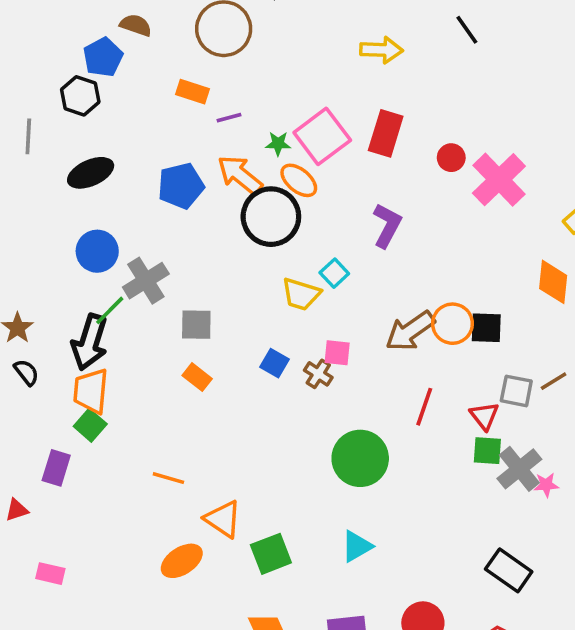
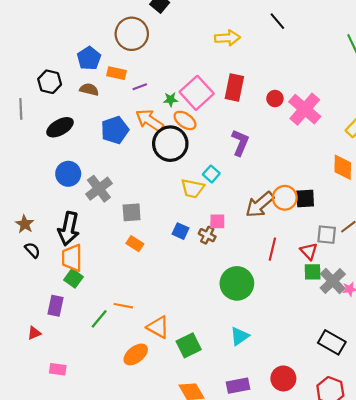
brown semicircle: (136, 25) -> (89, 89), moved
blue pentagon: (103, 57) -> (89, 58), moved
green line: (110, 310) -> (99, 319), moved

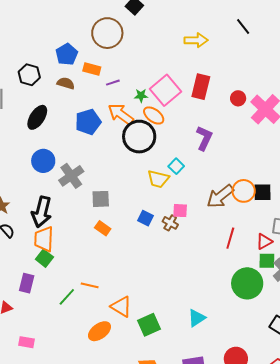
black ellipse: (60, 127) -> (37, 117), turned -30
red triangle: (309, 251) -> (264, 241), turned 42
green circle: (237, 283) -> (247, 283), moved

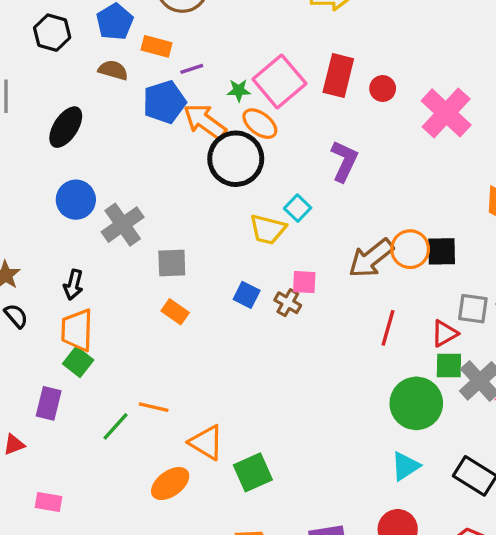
black hexagon: (29, 75) -> (52, 33), moved
red circle: (238, 98) -> (383, 89), moved
blue pentagon: (88, 122) -> (164, 102), moved
black arrow: (42, 212) -> (73, 285), size x0.6
cyan triangle: (197, 318) -> (405, 466), moved

